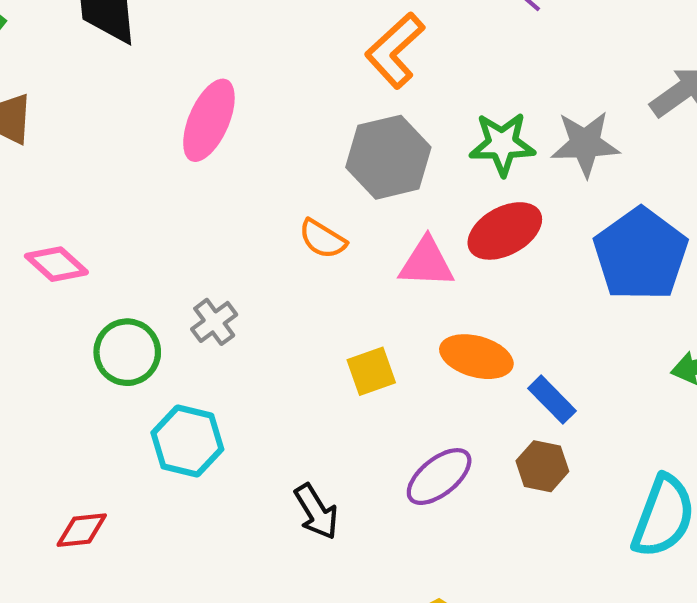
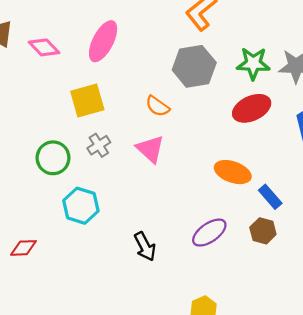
pink triangle: (426, 263) -> (150, 149), moved, turned 36
pink diamond: (56, 264) -> (44, 47), moved
yellow square: (371, 371) -> (87, 100), moved, size x1.4

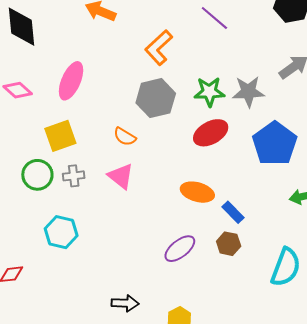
gray cross: (99, 145) -> (74, 176), turned 30
green circle: (53, 158) -> (37, 175), moved
black arrow: (145, 246) -> (125, 303), moved, turned -56

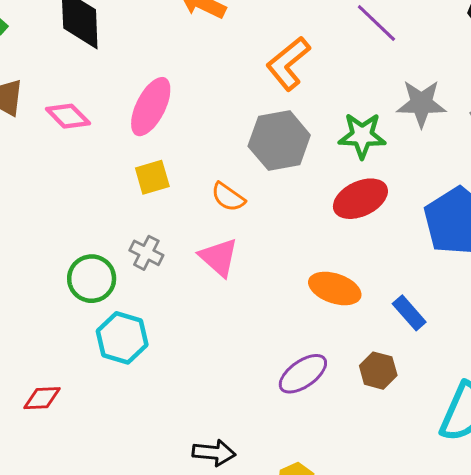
gray star: (248, 92) -> (421, 103), moved
yellow square: (60, 136) -> (152, 177), moved, size x0.7
green circle: (37, 175) -> (92, 279), moved
gray cross: (74, 176) -> (146, 253), turned 30
blue rectangle: (233, 212) -> (409, 313), moved

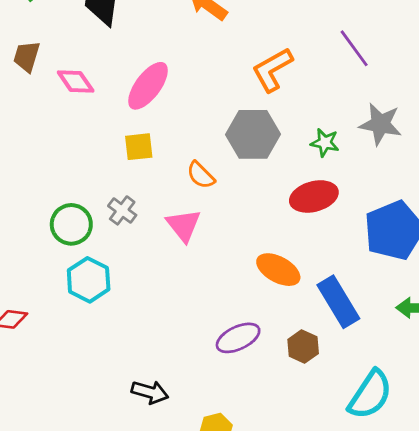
green star: (362, 136) -> (325, 143), size x0.7
blue rectangle: (409, 313) -> (338, 302), size x1.6

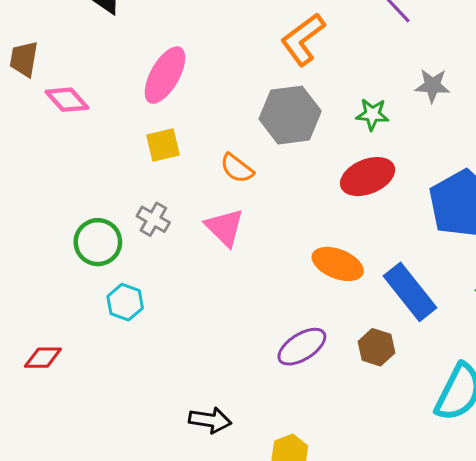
pink diamond: (76, 81) -> (67, 100), moved
gray star: (380, 124) -> (432, 86), size x0.7
cyan hexagon: (89, 280) -> (125, 302), size x0.7

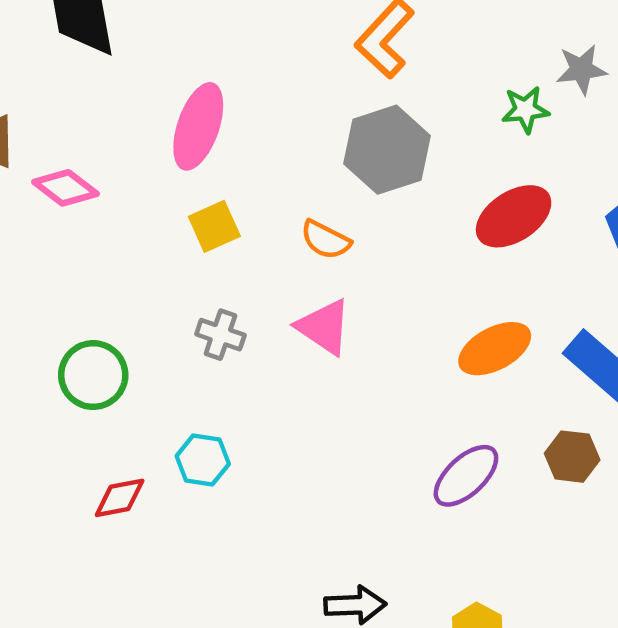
green star: (372, 114) -> (525, 110), moved
green circle: (98, 242) -> (93, 375), moved
orange ellipse: (338, 264) -> (495, 349), turned -39
red diamond: (43, 358) -> (120, 498), moved

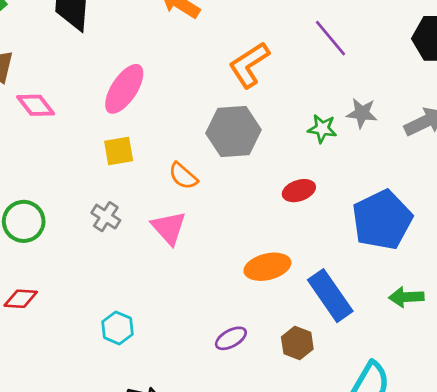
red ellipse: (514, 216) -> (299, 191), size x0.7
cyan hexagon: (203, 460) -> (117, 328), moved
purple ellipse: (466, 476) -> (231, 338), size x0.7

